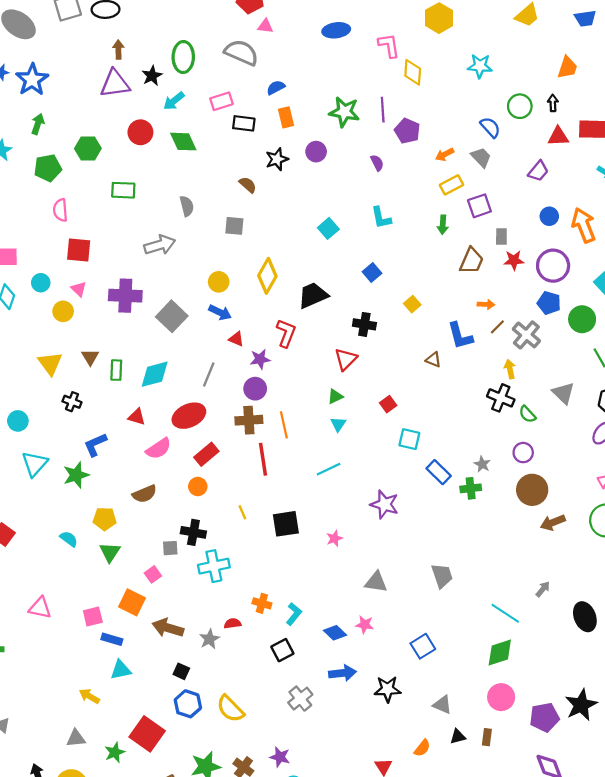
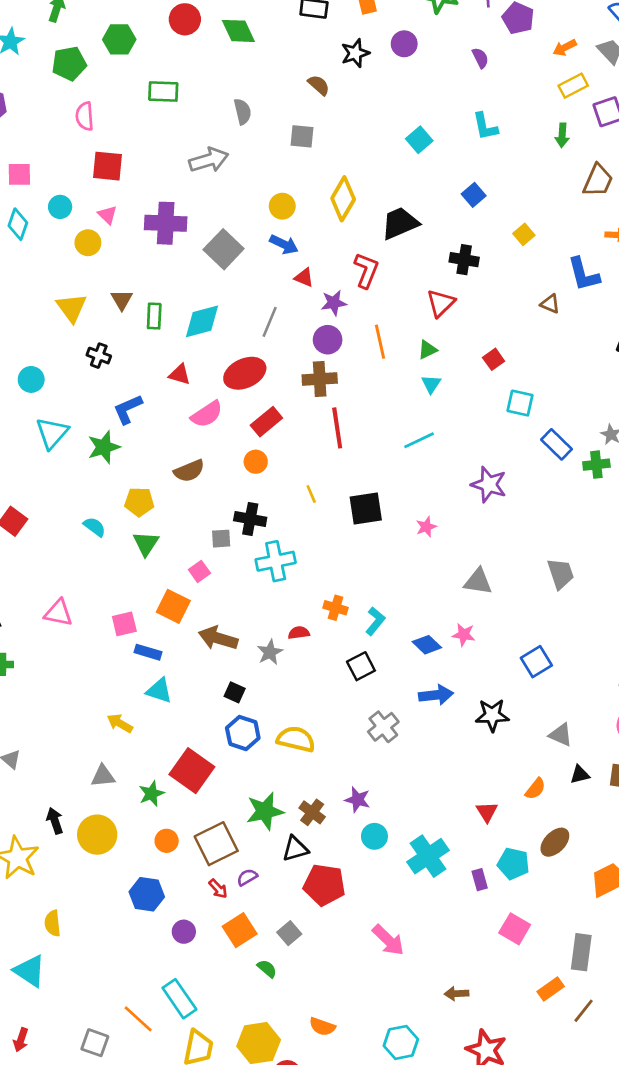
orange line: (284, 425) -> (380, 342), moved
cyan triangle: (121, 670) -> (159, 691), turned 30
yellow semicircle: (230, 709) -> (296, 739), turned 148

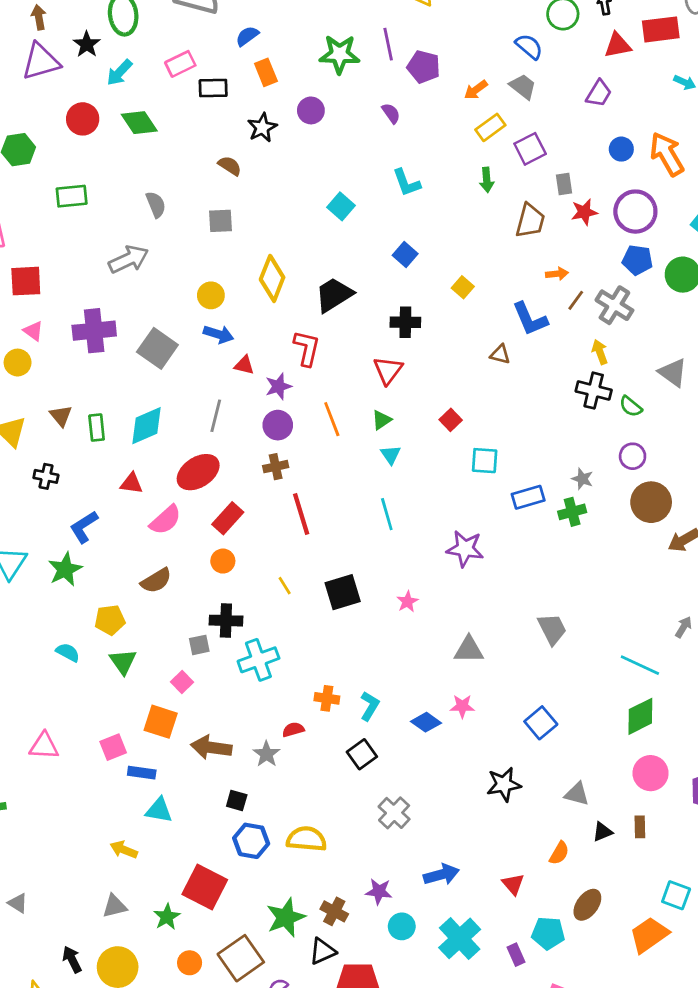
brown cross: (320, 379) -> (276, 467), size x0.7
cyan line: (419, 440) -> (387, 514), turned -72
blue rectangle: (556, 444) -> (528, 497), turned -52
blue arrow: (436, 695) -> (441, 875), moved

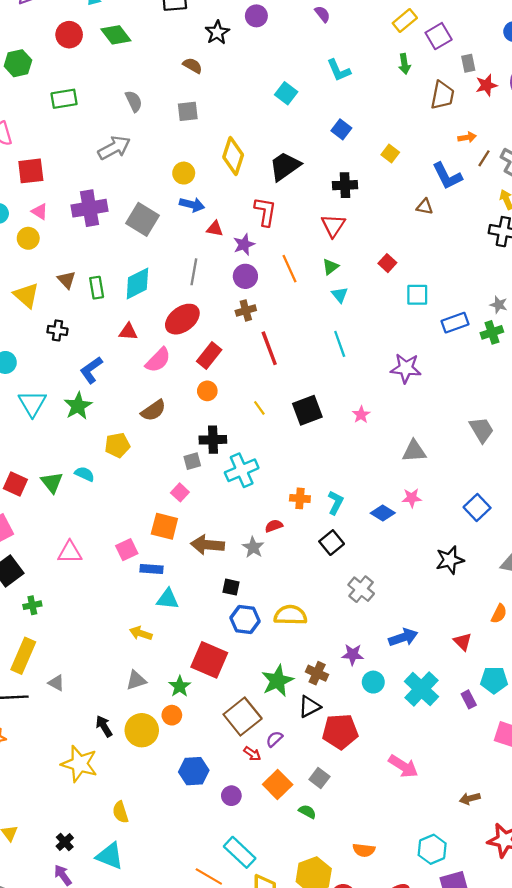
green triangle: (123, 662) -> (52, 482), moved
orange circle: (190, 963) -> (172, 715), moved

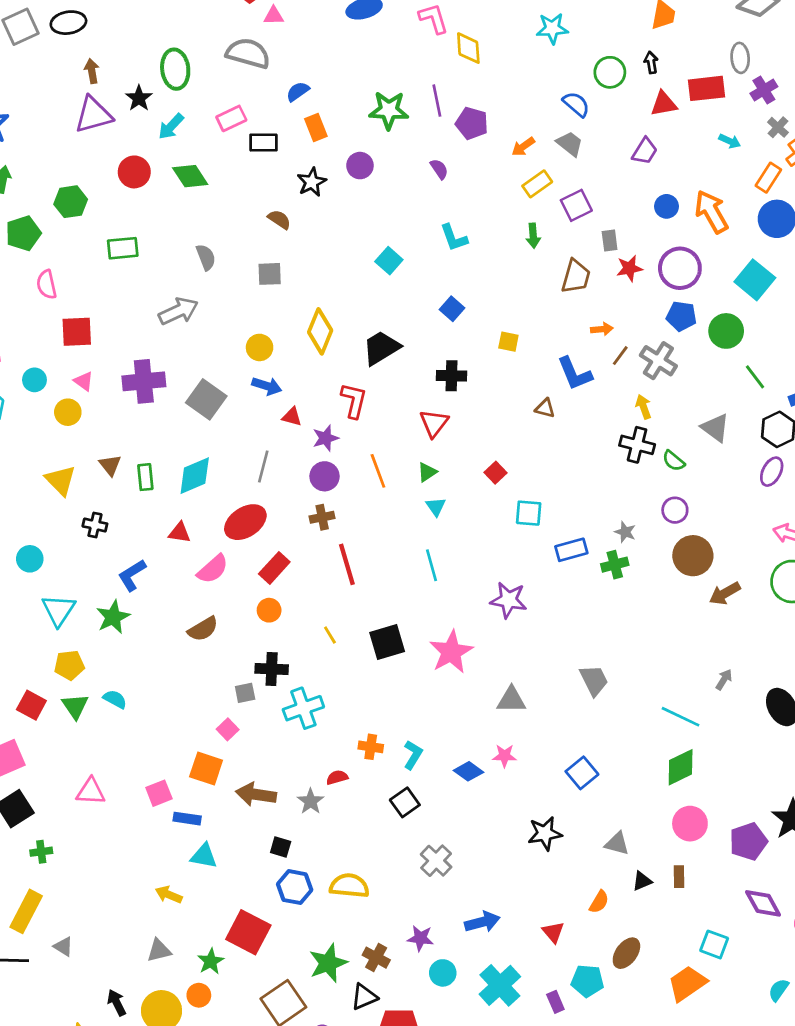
yellow square: (390, 153) -> (508, 342), turned -30
pink star: (361, 415) -> (451, 652), size x2.0
yellow pentagon: (117, 445) -> (69, 665), moved

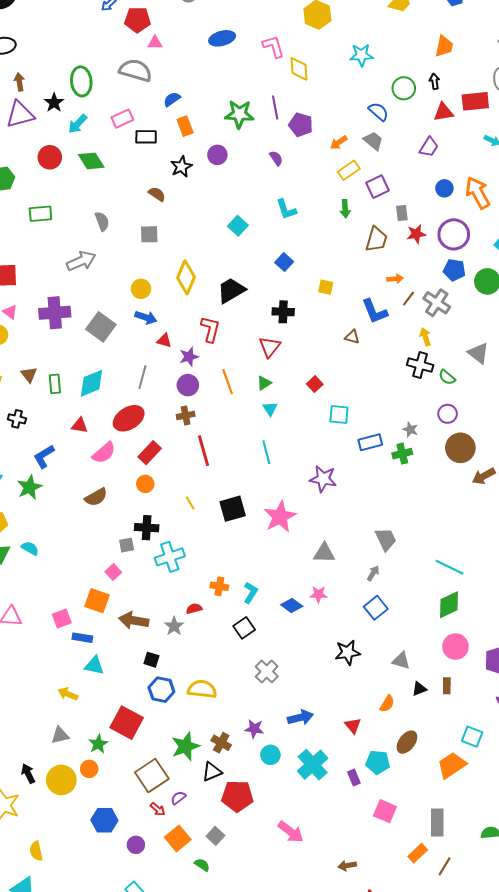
gray arrow: (724, 680) -> (373, 573), moved

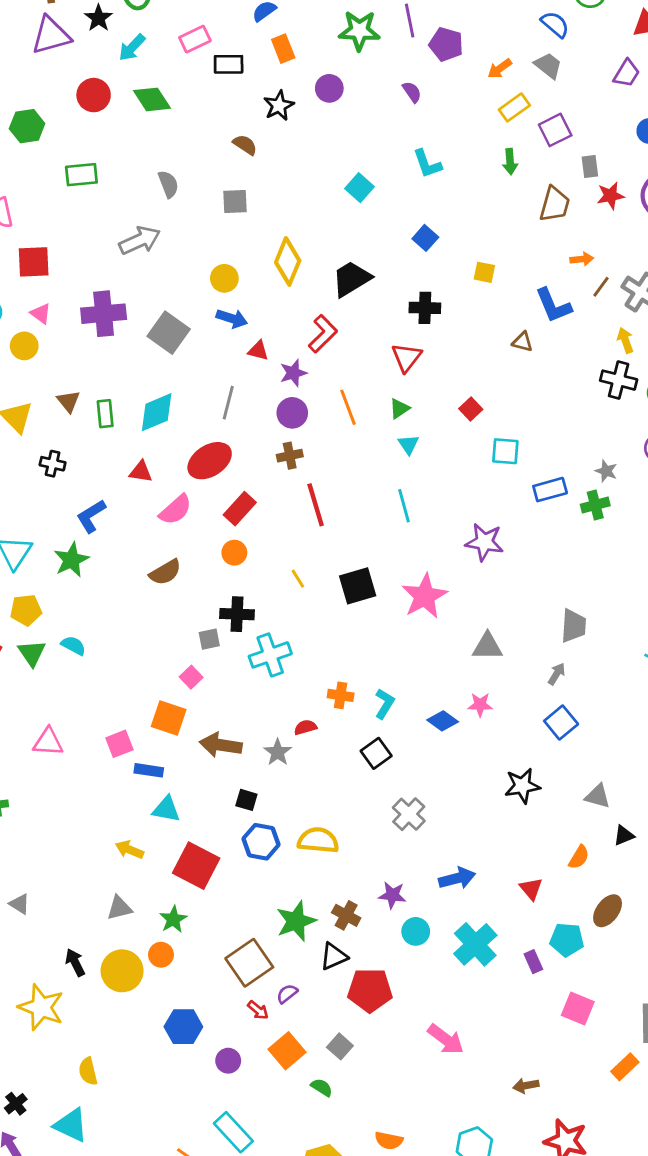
red L-shape: (210, 329) -> (323, 334), turned 32
gray trapezoid: (386, 539) -> (574, 626), turned 30
red square: (127, 723) -> (196, 866), moved

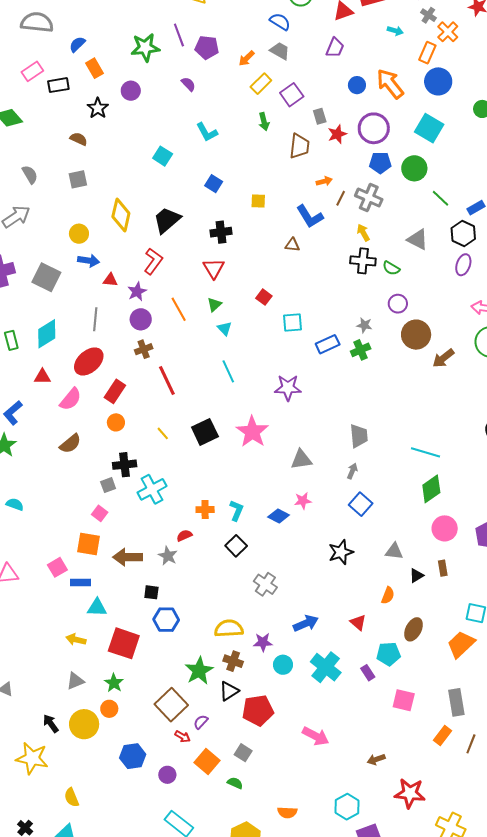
yellow semicircle: (318, 840) -> (229, 628), moved

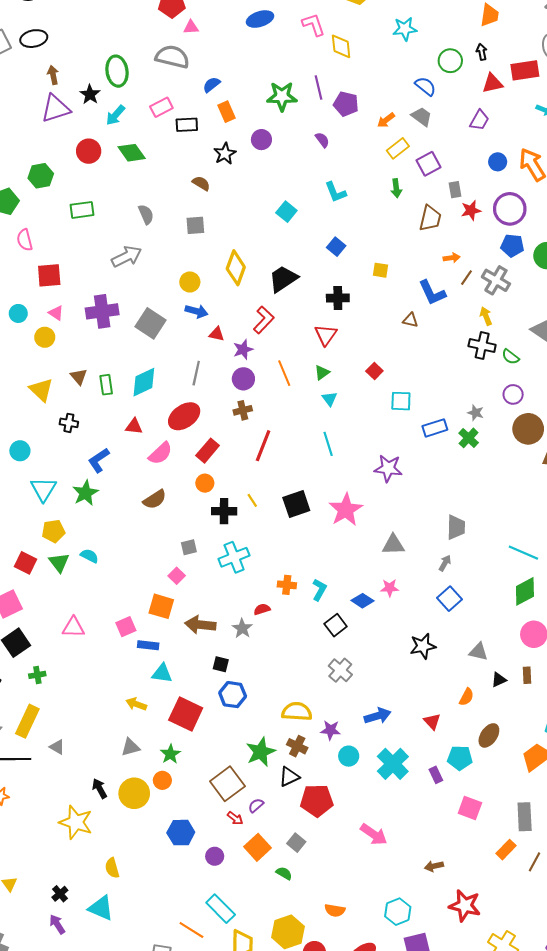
green cross: (361, 350) -> (469, 438), turned -30
red line: (167, 380) -> (263, 446), turned 40
black cross: (125, 465) -> (224, 511), moved
black square: (236, 546) -> (336, 625), moved

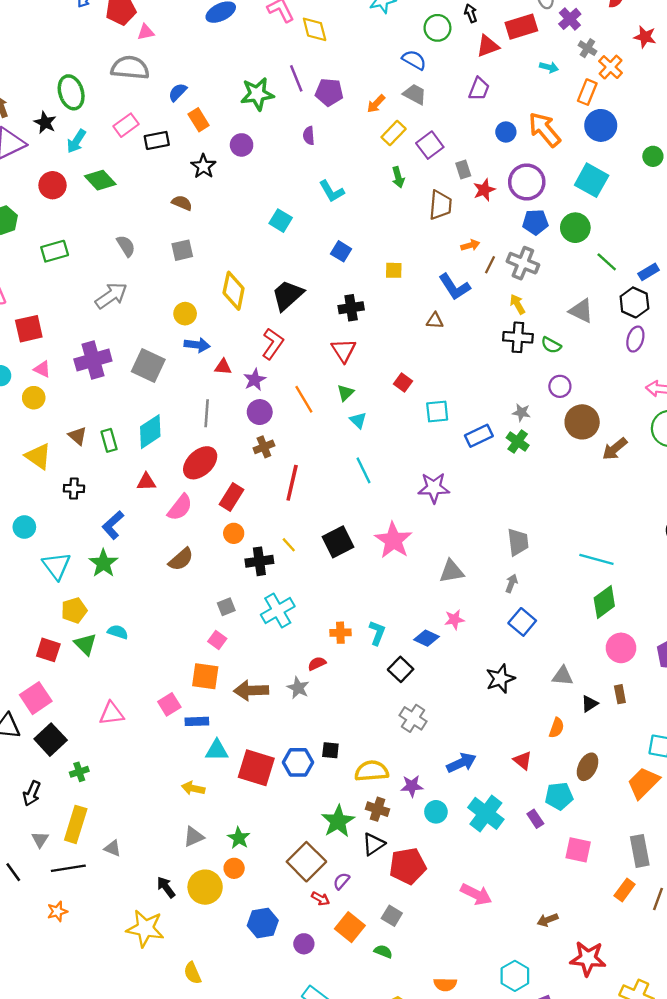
purple semicircle: (322, 140) -> (309, 136), turned -140
black square: (221, 664) -> (330, 750), moved
red square: (186, 714) -> (256, 768), moved

